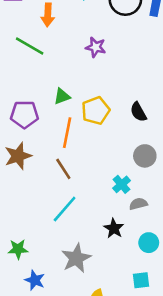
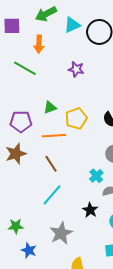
orange line: (67, 133) -> (54, 136), turned 75

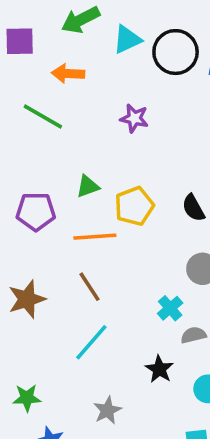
orange arrow: (39, 44) -> (68, 74), turned 90
brown star: (16, 154) -> (27, 299), moved
gray star: (61, 233) -> (107, 410), size x0.7

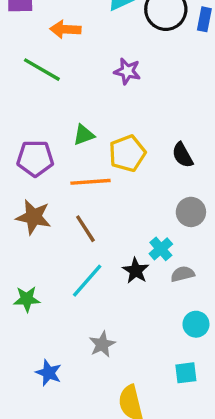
brown star: (27, 299) -> (33, 217), moved, turned 30
black star: (159, 369) -> (136, 271), moved
green star: (27, 398) -> (27, 299), moved

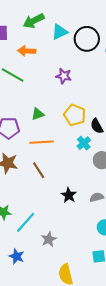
yellow pentagon: (127, 153) -> (75, 115), moved, turned -30
cyan cross: (161, 249) -> (84, 143), moved
cyan line: (87, 281) -> (26, 222), moved

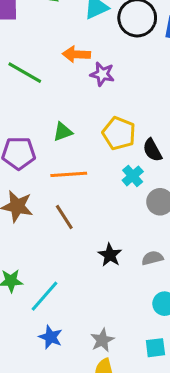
orange arrow: (27, 51) -> (76, 54), moved
gray star: (49, 239) -> (102, 340), moved
blue star: (17, 256) -> (51, 337), moved

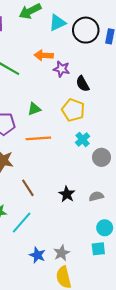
black semicircle: (152, 150) -> (83, 84), moved
brown line: (64, 217) -> (28, 188), moved
blue star: (51, 337) -> (37, 255), moved
cyan square: (155, 348) -> (98, 249), moved

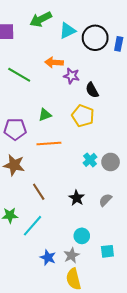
cyan cross: (83, 139) -> (90, 160), moved
gray semicircle: (96, 196) -> (105, 200), turned -32
cyan circle: (105, 228) -> (82, 236), moved

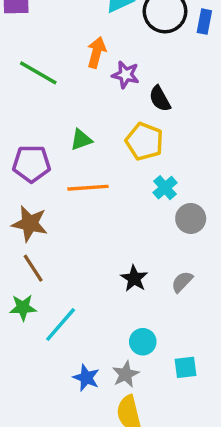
orange arrow: (54, 62) -> (97, 52), turned 102
cyan cross: (90, 160) -> (165, 188), moved
brown line: (39, 192) -> (33, 268), moved

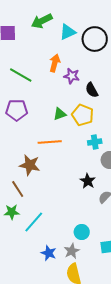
green triangle: (81, 140) -> (60, 114), moved
purple pentagon: (31, 164) -> (17, 110), moved
cyan cross: (165, 188) -> (95, 142), turned 32
brown star: (30, 224) -> (30, 165), moved
black star: (134, 278) -> (88, 181), moved

